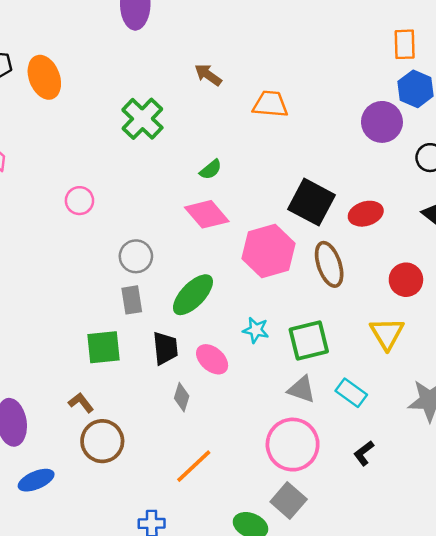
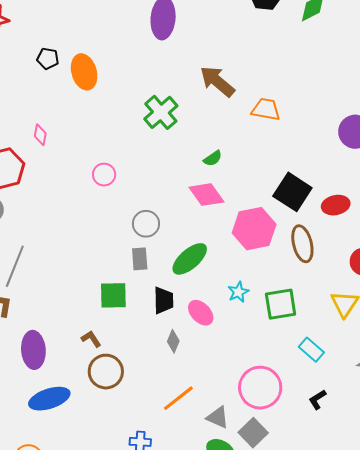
brown arrow: (208, 75) -> (217, 81), size x1.6
cyan star: (256, 330) -> (238, 292), turned 30
gray triangle: (302, 389) -> (218, 417), moved
blue ellipse: (36, 480) -> (49, 399), size x1.4

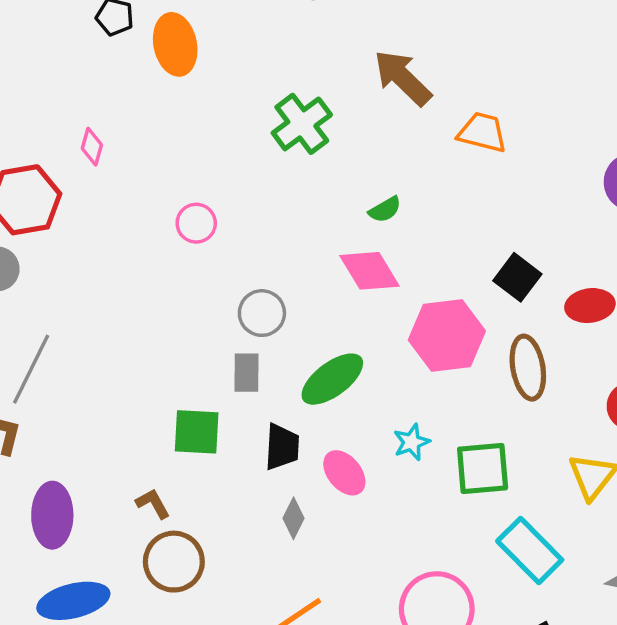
black square: (292, 192) -> (517, 277), size x0.7
cyan rectangle: (311, 350) -> (530, 550), size x1.5

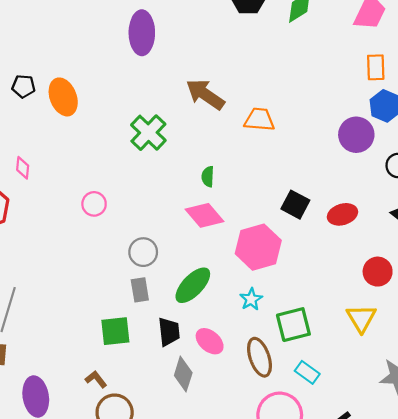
green semicircle: (385, 210) -> (208, 177), turned 132
brown ellipse: (528, 368) -> (260, 357), moved
cyan star: (412, 442) -> (251, 299), moved
gray diamond: (294, 518) -> (183, 374), size x1.4
cyan rectangle: (530, 550) -> (307, 372), moved, size x0.6

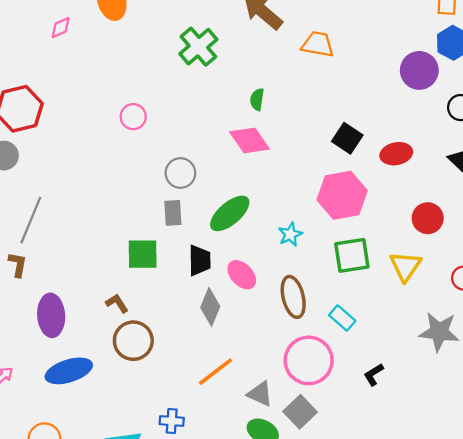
pink diamond: (23, 168) -> (61, 28), moved, turned 55
pink hexagon: (258, 247) -> (342, 195), moved
green square: (293, 325) -> (352, 255), moved

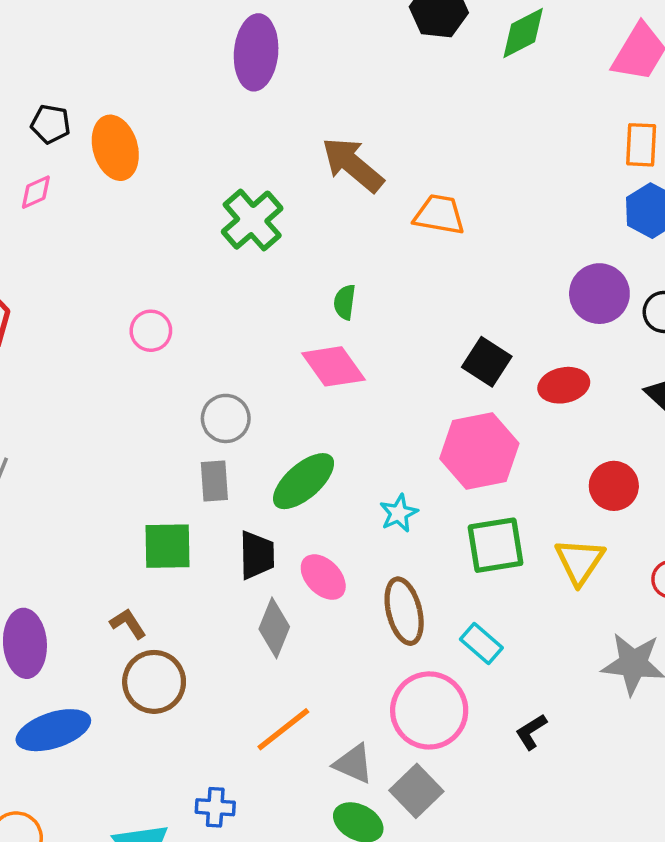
purple circle: (419, 70) -> (599, 294), moved

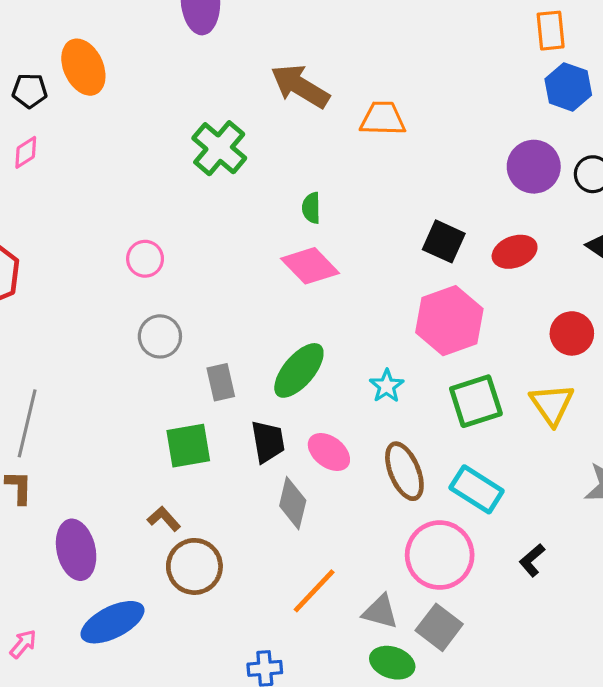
orange ellipse: (115, 148) -> (83, 67), moved
gray circle: (226, 418) -> (160, 336), moved
cyan rectangle: (481, 644) -> (477, 489), size x1.4

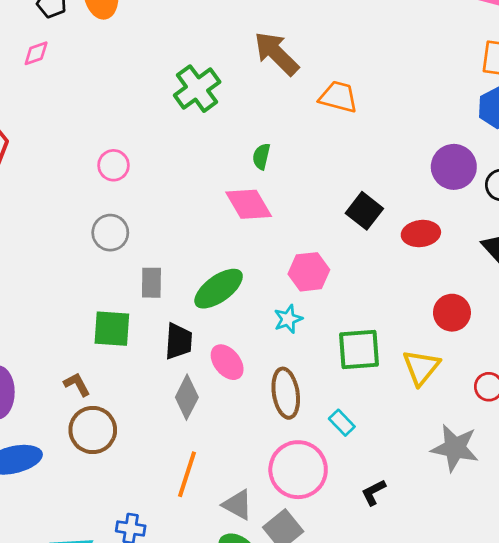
pink hexagon: (449, 321) -> (309, 272), moved, size x0.7
cyan rectangle: (477, 489) -> (342, 423), size x0.6
orange line: (314, 591) -> (187, 474), turned -39

